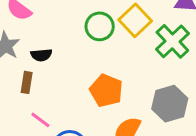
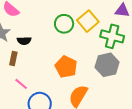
green cross: (172, 41) -> (112, 36), turned -35
gray hexagon: (170, 104) -> (107, 65), moved

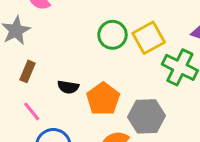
black semicircle: (24, 41) -> (68, 87), moved
gray hexagon: (107, 65) -> (147, 116), moved

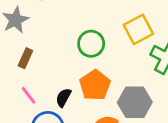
green circle: (113, 35) -> (91, 44), moved
black semicircle: (68, 87) -> (63, 98), moved, turned 108

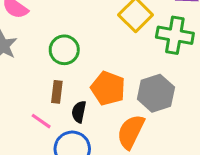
green circle: (91, 44) -> (64, 50), moved
brown rectangle: (25, 58) -> (57, 92), moved

